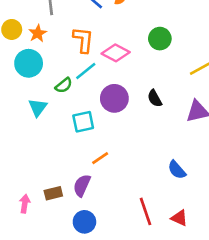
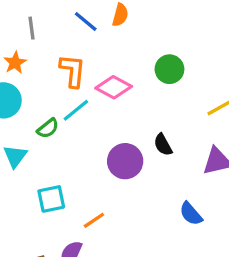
purple circle: (114, 98) -> (125, 161), moved
cyan square: (83, 122) -> (51, 199), moved
blue semicircle: (177, 170) -> (191, 214), moved

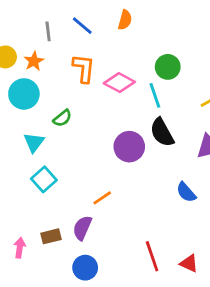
blue line: (86, 22) -> (82, 26), moved
cyan line: (76, 110) -> (155, 95), moved, turned -70
black semicircle: (163, 145) -> (162, 132), size x1.5
cyan square: (51, 199) -> (44, 179), moved, turned -30

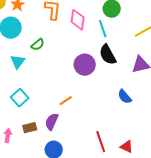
pink diamond: (119, 83) -> (78, 20), turned 70
cyan square: (44, 179) -> (20, 98), moved

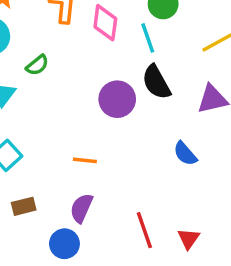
orange line: (66, 101) -> (85, 160), turned 40
purple semicircle: (52, 122) -> (81, 208), moved
red triangle: (127, 147) -> (189, 239), turned 40

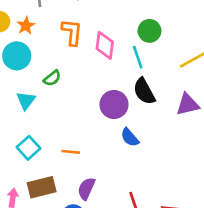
blue semicircle: (185, 154) -> (130, 137), moved
orange line: (85, 160) -> (71, 152), moved
brown rectangle: (24, 206) -> (42, 187), size x1.5

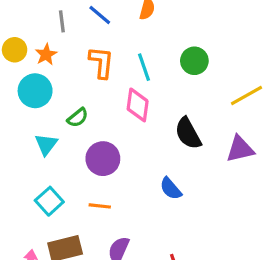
pink diamond: (105, 45) -> (138, 105), moved
cyan line: (138, 57) -> (144, 67), moved
purple circle: (114, 104) -> (103, 159), moved

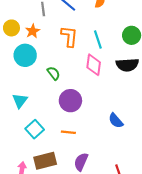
green semicircle: (78, 118) -> (54, 73), turned -88
black semicircle: (188, 133) -> (127, 65), moved, turned -65
cyan triangle: (46, 144) -> (20, 101), moved

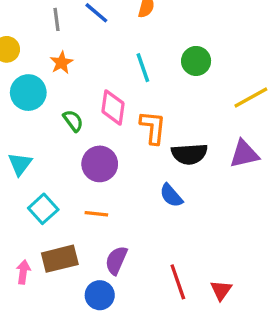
orange star: (33, 31) -> (61, 63), moved
orange L-shape: (69, 36) -> (153, 127), moved
pink diamond: (94, 65) -> (113, 107), moved
black semicircle: (127, 65) -> (189, 154), moved

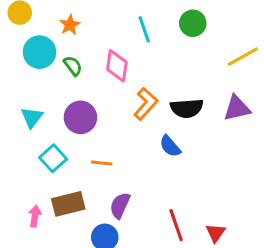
green semicircle: (73, 121) -> (73, 66), moved
orange L-shape: (153, 127) -> (146, 104), moved, turned 36
purple circle: (100, 164) -> (80, 117), moved

